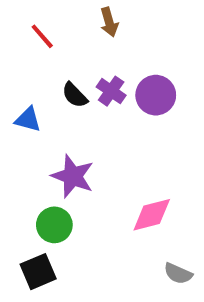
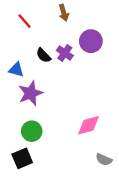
purple circle: (156, 95) -> (91, 41), moved
purple star: (73, 176) -> (30, 93), moved, turned 30

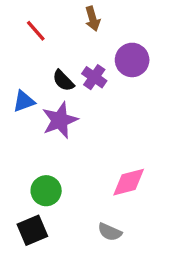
blue triangle: (16, 70) -> (24, 101), turned -35
purple star: (30, 93) -> (60, 120), moved
gray semicircle: (104, 160) -> (110, 232), moved

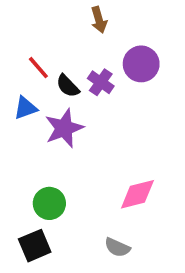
red line: (36, 31) -> (38, 68), moved

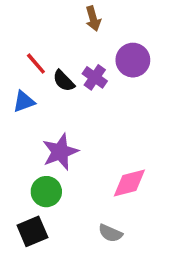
purple star: (64, 128) -> (60, 152), moved

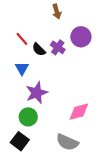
blue triangle: (24, 102) -> (22, 68), moved, turned -40
black square: (32, 231) -> (20, 141), turned -30
gray semicircle: (110, 233) -> (67, 142), size x1.5

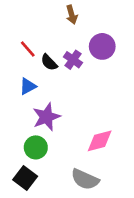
blue triangle: (22, 68) -> (28, 86), turned 32

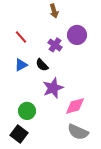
black semicircle: (49, 62) -> (42, 65), moved
purple star: (46, 117) -> (53, 88), moved
gray semicircle: (85, 179) -> (78, 132), moved

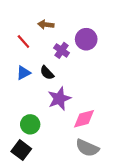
brown arrow: (54, 11) -> (46, 25), moved, turned 112

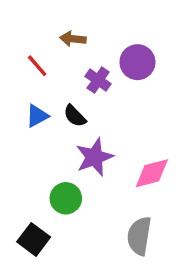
pink diamond: (84, 119) -> (152, 173), moved
green circle: (30, 124) -> (66, 198), moved
gray semicircle: (87, 148) -> (139, 236), turned 75

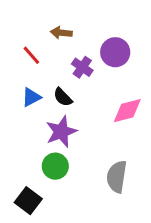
purple star: (94, 157) -> (61, 132), moved
pink diamond: (152, 173) -> (127, 111), moved
gray semicircle: (139, 236) -> (117, 177), moved

